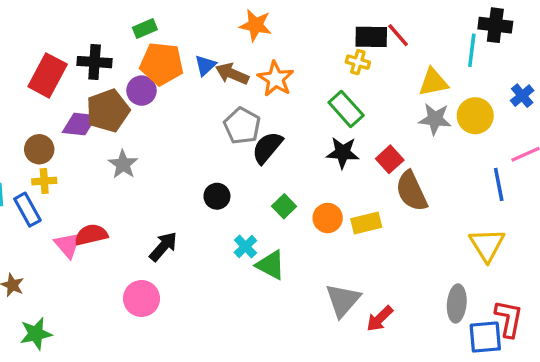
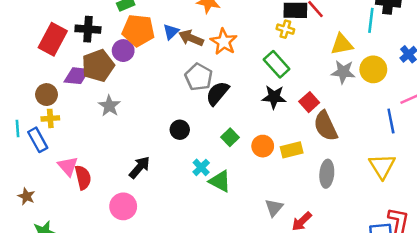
red semicircle: (91, 235) -> (83, 177), moved, turned 90
gray triangle: (343, 300) -> (274, 208), size x0.7
gray ellipse: (457, 304) -> (327, 174), moved

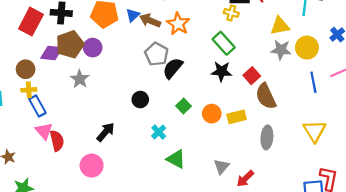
purple circle: (123, 51) -> (93, 48), moved
blue line: (391, 121) -> (313, 82), moved
blue rectangle: (38, 140) -> (37, 106), moved
green triangle: (220, 181) -> (176, 159), moved

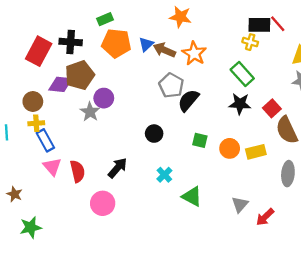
purple circle: (93, 48) -> (104, 98), moved
green square: (184, 106) -> (200, 140), turned -32
cyan cross: (159, 132) -> (164, 175), moved
red semicircle: (57, 141) -> (77, 171), moved

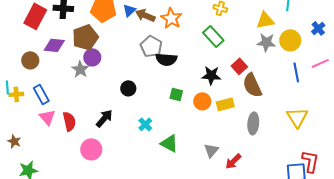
brown pentagon: (80, 75) -> (85, 37), moved
black semicircle: (188, 100) -> (166, 59), turned -125
black star: (240, 104) -> (211, 75), moved
yellow cross: (36, 123) -> (16, 94), moved
black circle: (154, 134) -> (128, 88), moved

